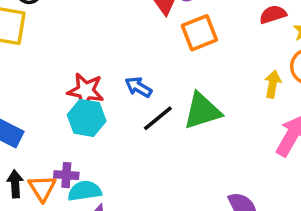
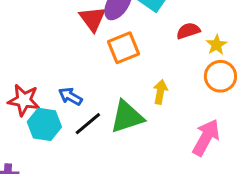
yellow arrow: (273, 84) -> (160, 92), moved
cyan hexagon: (87, 118) -> (44, 124), moved

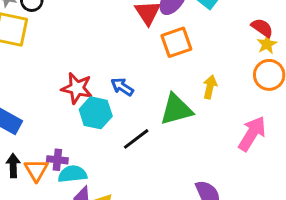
red semicircle: (188, 31) -> (262, 28), moved, turned 50
black line: (88, 124) -> (136, 139), moved

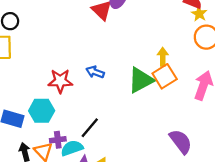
orange square: (176, 42) -> (165, 76), moved
cyan hexagon: (96, 113) -> (42, 111), moved
black line: (136, 139) -> (90, 128), moved

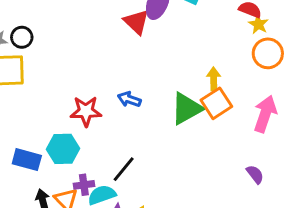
purple semicircle: (181, 142) -> (255, 174), moved, size x0.6

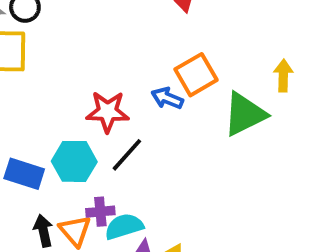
orange square: (216, 103) -> (196, 75), moved
black line: (124, 169) -> (127, 155), moved

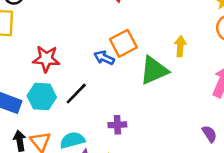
red star: (108, 112) -> (46, 59), moved
purple cross: (100, 212) -> (117, 125), moved

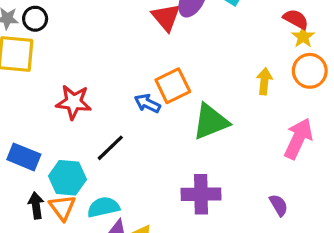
yellow arrow: (180, 46) -> (264, 81), moved
cyan hexagon: (42, 96) -> (67, 178), moved
purple cross: (117, 125) -> (201, 194), moved, size x1.6

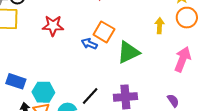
orange square: (173, 86) -> (104, 32), turned -30
red star: (74, 102) -> (53, 26), moved
black line: (110, 148) -> (90, 96), moved

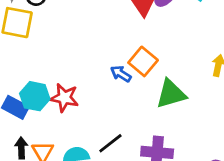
red star: (53, 26) -> (64, 98), moved
cyan hexagon: (43, 92) -> (35, 96), moved

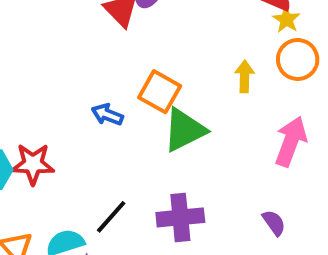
orange square: (143, 61) -> (160, 92), moved

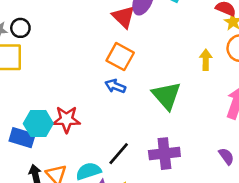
orange square: (160, 92) -> (120, 57), moved
green triangle: (184, 130) -> (166, 96), turned -44

